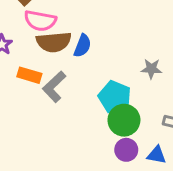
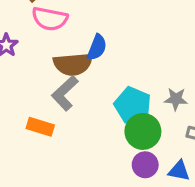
brown semicircle: (54, 42) -> (73, 64), moved
gray star: (151, 69) -> (176, 99), moved
orange rectangle: (29, 75) -> (40, 127), moved

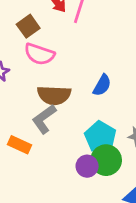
blue semicircle: (97, 47) -> (102, 85), moved
purple circle: (145, 165) -> (87, 166), moved

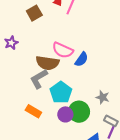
pink semicircle: (39, 54) -> (63, 50), moved
cyan pentagon: (100, 137) -> (61, 92), moved
orange rectangle: (19, 145) -> (33, 111), moved

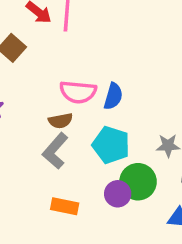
brown semicircle: (47, 63) -> (60, 121), size x0.6
cyan pentagon: (61, 92) -> (111, 145), moved

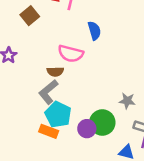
blue semicircle: (113, 96) -> (94, 31), moved, turned -42
cyan pentagon: (111, 145) -> (58, 115), moved

